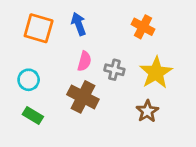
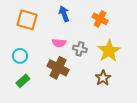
blue arrow: (79, 24) -> (64, 14), moved
pink semicircle: (84, 61) -> (59, 43), turned 80
green rectangle: (33, 116) -> (23, 81), turned -72

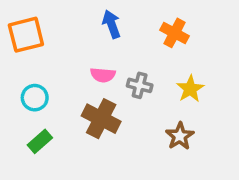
orange square: (27, 20) -> (26, 35), moved, turned -30
yellow star: (109, 51) -> (190, 89), size x0.7

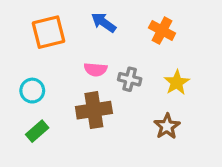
blue arrow: (112, 24) -> (104, 22), turned -35
orange square: (26, 35) -> (48, 32), moved
brown cross: (101, 119) -> (94, 110), turned -36

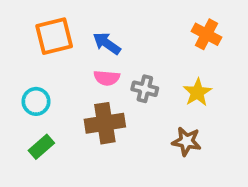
blue arrow: (104, 22) -> (107, 43), moved
orange cross: (162, 31) -> (206, 34), moved
brown star: (167, 126) -> (187, 141), turned -30

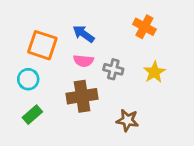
orange cross: (206, 34) -> (144, 27), moved
orange square: (54, 36) -> (42, 45), moved, turned 32
brown star: (187, 141) -> (127, 120), moved

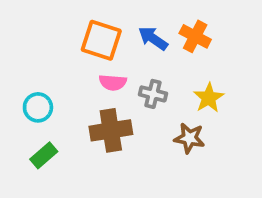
blue arrow: (83, 34) -> (153, 38), moved
orange square: (42, 45) -> (101, 40), moved
brown star: (127, 120) -> (189, 138), moved

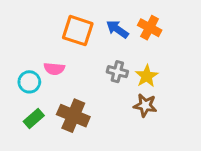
pink semicircle: (113, 82) -> (54, 69), moved
yellow star: (209, 98) -> (147, 76), moved
brown cross: (111, 130) -> (73, 116), moved, turned 32

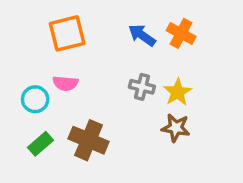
orange square: (78, 31) -> (67, 33), moved, turned -32

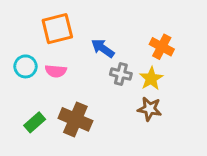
orange cross: (181, 33) -> (162, 47), moved
blue arrow: (142, 35) -> (103, 48), moved
cyan circle: (35, 99) -> (25, 66), moved

